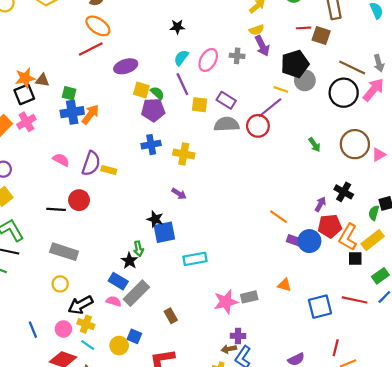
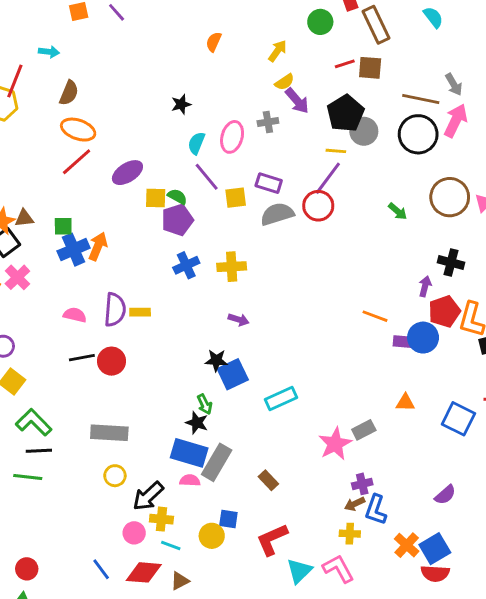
black line: (56, 209) -> (82, 358), moved
blue rectangle: (118, 281) -> (189, 453), size x1.4
blue square: (320, 307) -> (458, 419), turned -35
blue line: (33, 330) -> (101, 569), moved

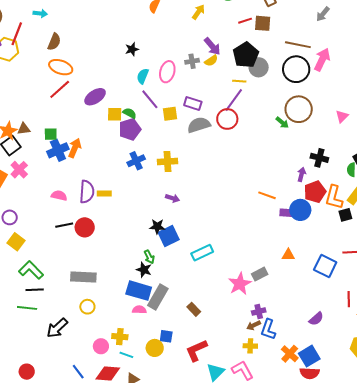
yellow semicircle: (285, 82) -> (211, 61), moved
gray arrow: (454, 84) -> (323, 14), moved, turned 70
brown circle: (450, 197) -> (299, 109), moved
black arrow: (148, 496) -> (57, 328), moved

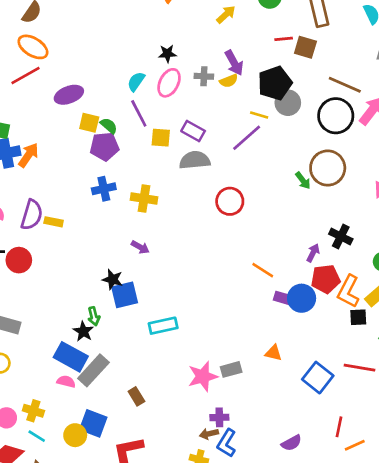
black star: (132, 49) -> (167, 54), moved
red circle: (227, 119) -> (230, 201), moved
blue square: (166, 336) -> (93, 423), size x1.5

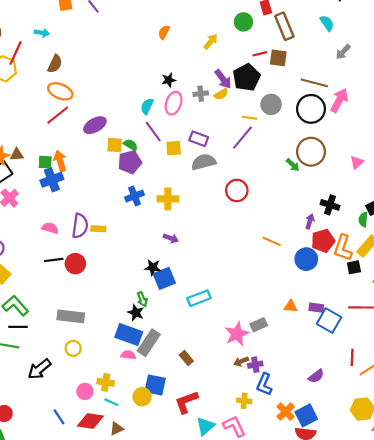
black pentagon: (275, 83) -> (247, 77), moved
orange arrow: (28, 155) -> (60, 161), moved, turned -42
purple rectangle: (283, 298) -> (316, 308), moved
brown arrow: (209, 434) -> (241, 361), moved

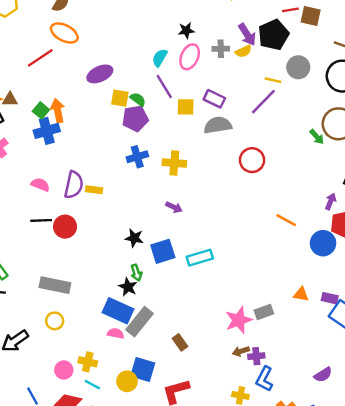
red line: (58, 115) -> (40, 58), moved
green square: (45, 162) -> (41, 110), turned 32
black star: (153, 267) -> (134, 238), moved
cyan rectangle: (199, 298) -> (200, 258), moved

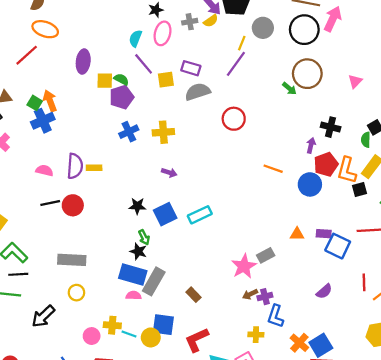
purple ellipse: (100, 74) -> (83, 61), turned -50
yellow line: (273, 80) -> (242, 43), turned -72
purple semicircle: (323, 375) -> (324, 291), moved
cyan line: (92, 385) -> (129, 334), moved

